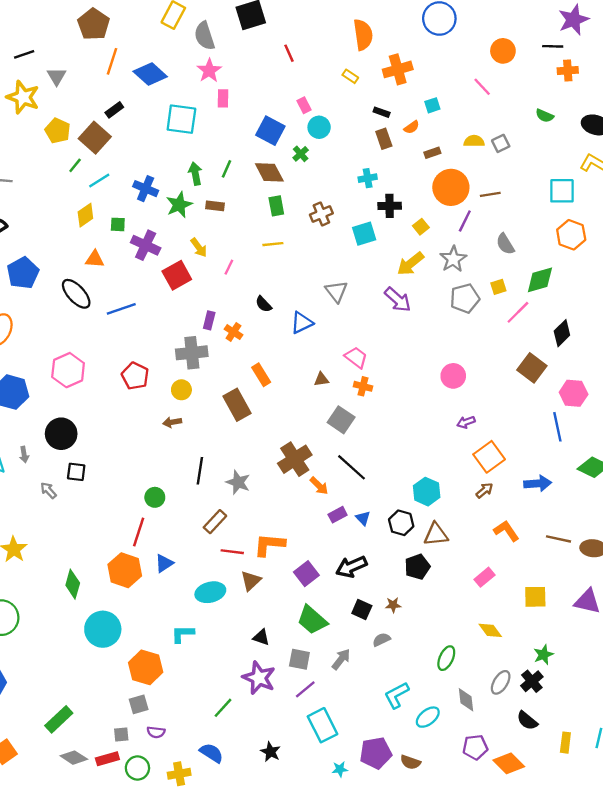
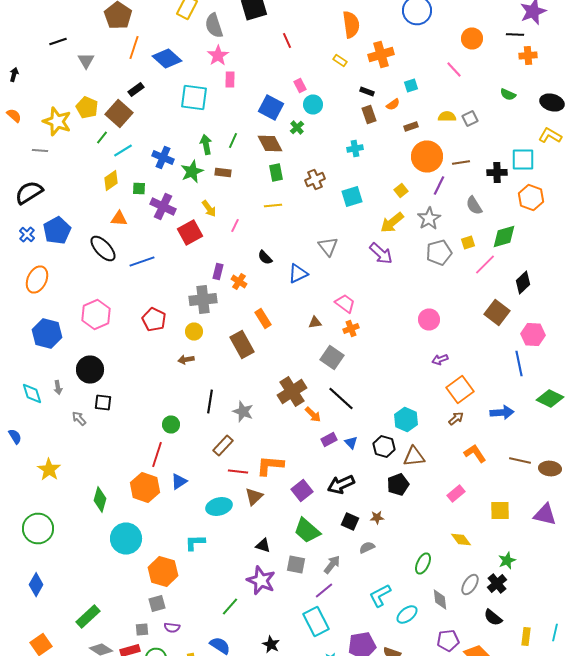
yellow star: (23, 97) -> (57, 122), moved
black cross: (390, 206) -> (497, 172), moved
orange cross: (363, 386) -> (351, 328), turned -35
purple line: (305, 689) -> (324, 590), moved

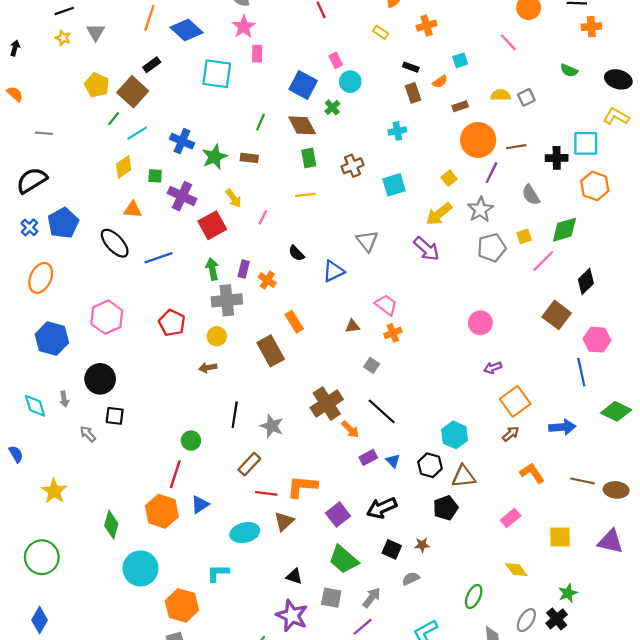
orange cross: (381, 54) -> (427, 26), size x0.7
yellow star: (57, 122) -> (63, 38), moved, size x0.5
green arrow: (206, 144) -> (212, 269), moved
gray square: (332, 358) -> (372, 365), size x0.6

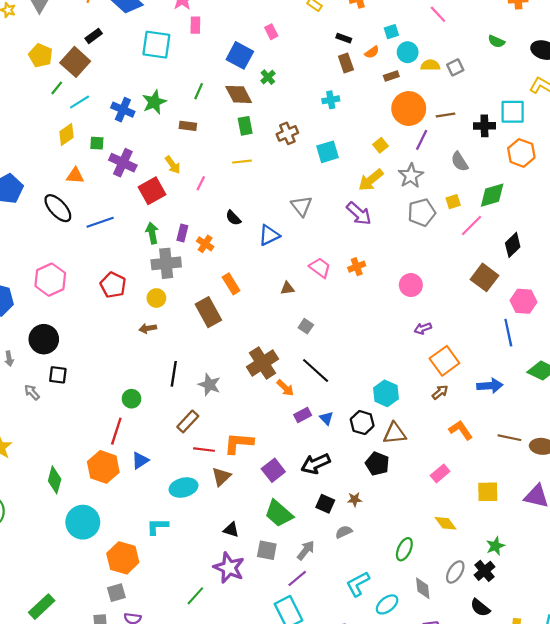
cyan circle: (350, 82) -> (408, 52), moved
green star: (215, 157) -> (154, 102), moved
orange cross: (393, 333) -> (357, 267), moved
black pentagon: (446, 508) -> (377, 464), turned -30

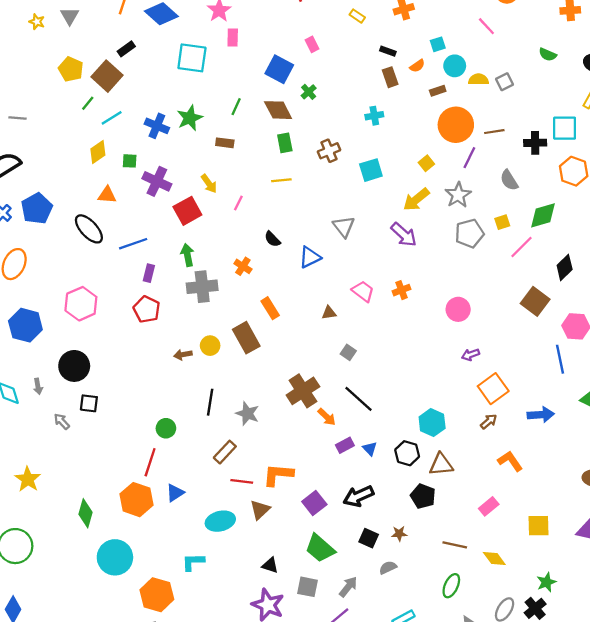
purple rectangle: (182, 233) -> (149, 273), moved
yellow circle: (156, 298) -> (210, 346), moved
brown line: (509, 438) -> (455, 545), moved

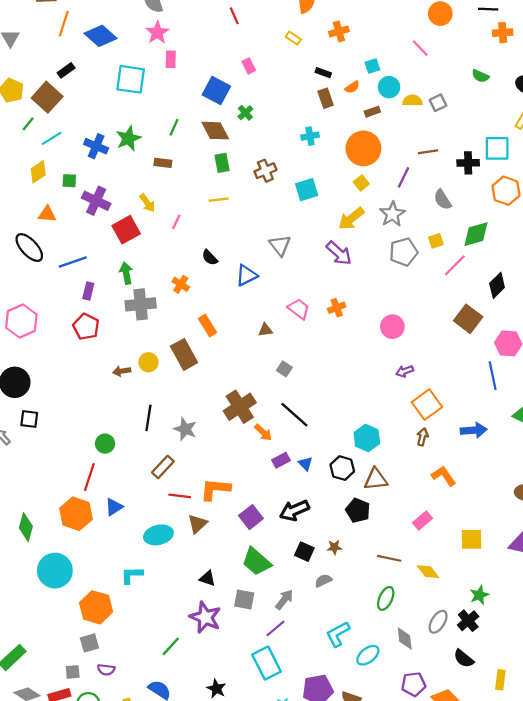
orange circle: (456, 125) -> (363, 148), moved
brown arrow: (489, 421) -> (422, 437), turned -36

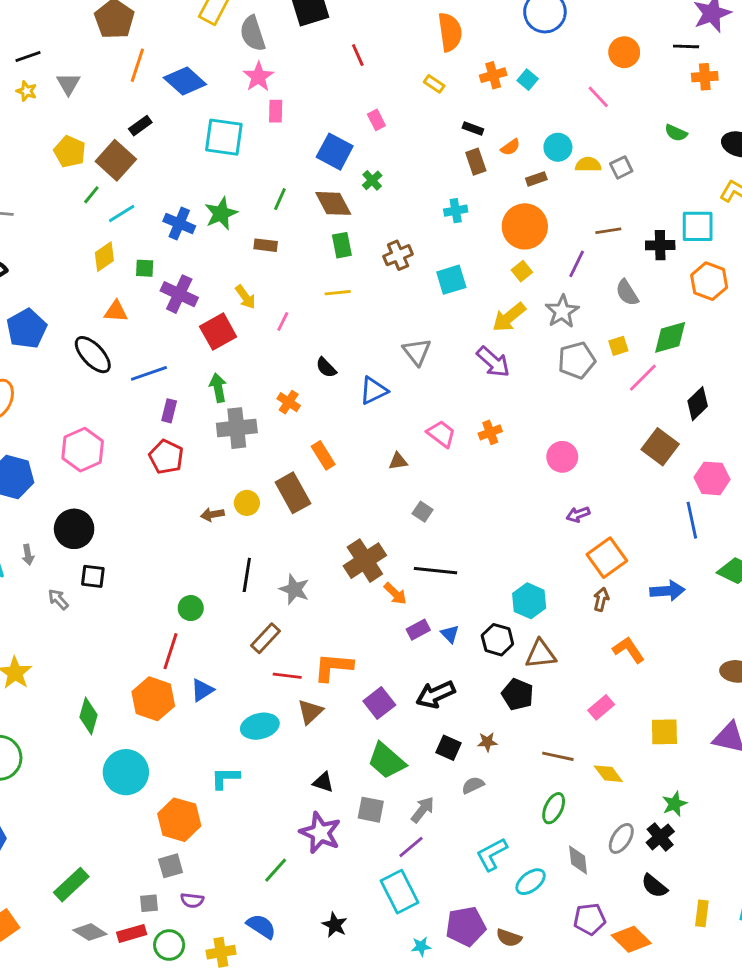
cyan square: (372, 66) -> (528, 80), moved, turned -32
black line: (294, 415) -> (436, 571), turned -36

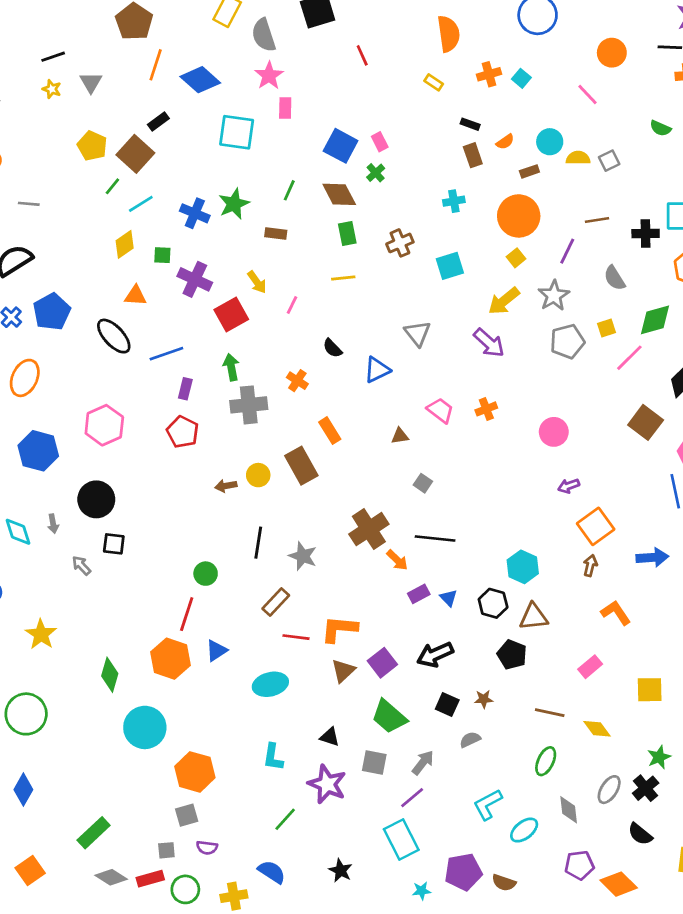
pink rectangle: (376, 120) -> (380, 142), moved
brown triangle: (310, 712) -> (343, 671), moved
cyan L-shape: (225, 778) -> (273, 757), moved, turned -80

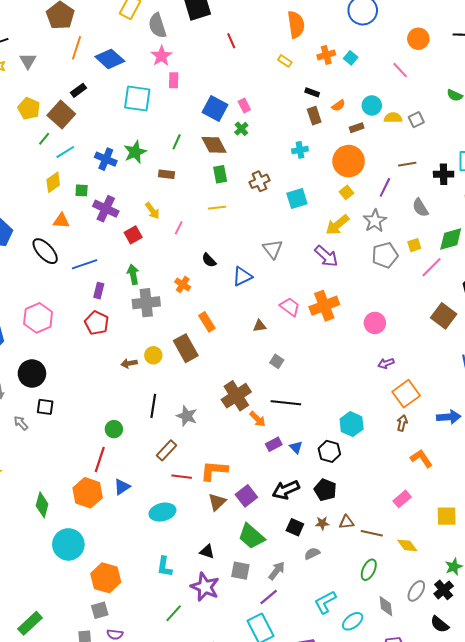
red square: (231, 314) -> (133, 235), size x0.7
orange cross: (486, 409) -> (324, 306), size x1.8
brown triangle: (534, 617) -> (347, 522), moved, size x0.7
black pentagon: (512, 655) -> (325, 490), moved

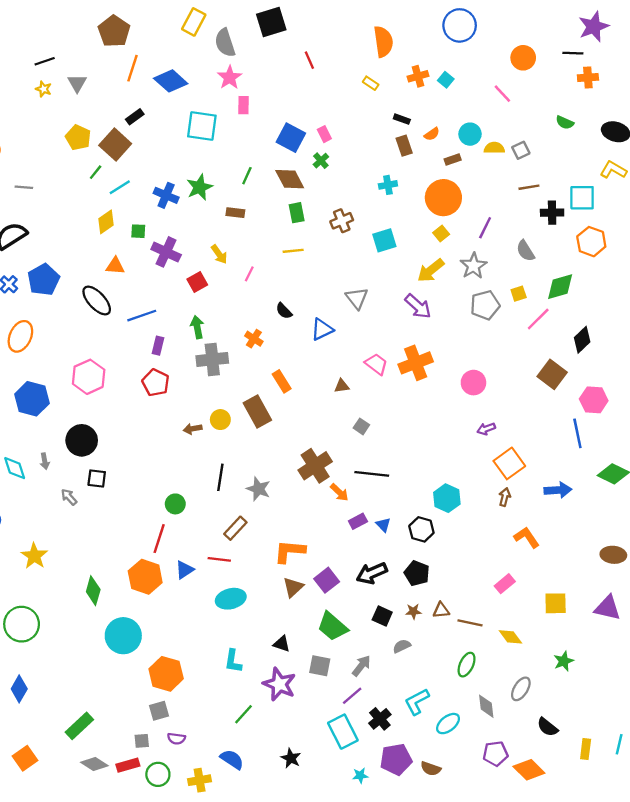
brown line: (407, 164) -> (529, 187), moved
red line: (182, 477) -> (219, 559), moved
black cross: (444, 590) -> (380, 719), moved

